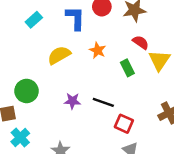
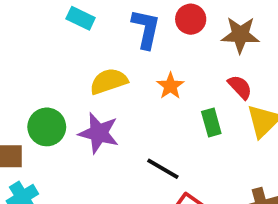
cyan rectangle: (34, 20) -> (81, 18), turned 56
purple star: (72, 101) -> (99, 133), moved, size x1.5

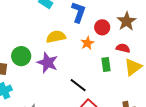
red circle: (191, 19) -> (102, 27), moved
brown star: (240, 35) -> (127, 21), turned 30
red semicircle: (240, 87) -> (123, 48), turned -40

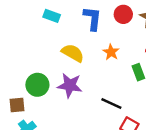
red circle: (102, 27) -> (123, 14), moved
yellow semicircle: (56, 37) -> (73, 53), turned 54

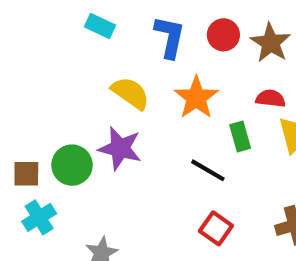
orange star: (111, 52) -> (196, 98), size x1.5
green circle: (37, 85) -> (72, 165), moved
black line: (111, 103) -> (208, 170), moved

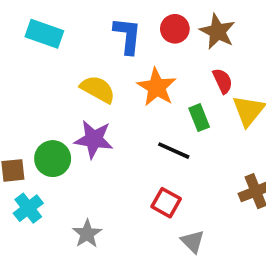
cyan rectangle: (100, 26) -> (44, 34), moved, size x1.4
red semicircle: (270, 98) -> (223, 81), turned 65
red square: (216, 228) -> (166, 203), moved

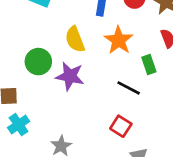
yellow semicircle: (98, 89) -> (75, 39), turned -144
green circle: (53, 159) -> (38, 62), moved

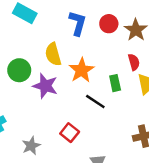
orange star: (119, 40) -> (82, 70), moved
red square: (121, 126) -> (70, 133), moved

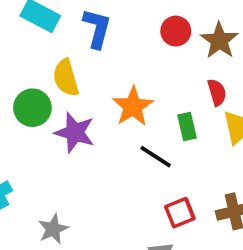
blue L-shape: (78, 23) -> (97, 28), moved
yellow semicircle: (53, 54) -> (66, 78), moved
red square: (70, 133) -> (180, 213), moved, turned 30

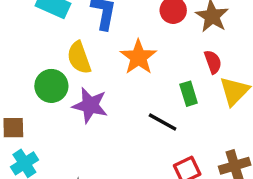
orange star: (133, 106) -> (138, 57), moved

